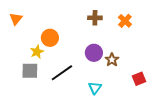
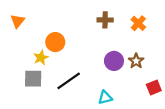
purple circle: (94, 53) -> (114, 61), moved
brown star: (112, 60) -> (136, 61), moved
cyan triangle: (95, 88) -> (105, 97), turned 40

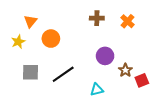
orange triangle: (18, 21) -> (30, 21), moved
yellow star: (41, 58) -> (18, 42), moved
brown star: (136, 61) -> (125, 70), moved

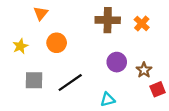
brown cross: (97, 18) -> (108, 20), size x1.5
orange triangle: (30, 21) -> (41, 13), moved
brown star: (125, 70) -> (144, 70), moved

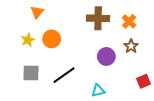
yellow star: (20, 46) -> (28, 40), moved
brown star: (144, 70) -> (131, 46), moved

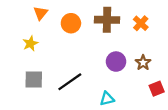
orange circle: (52, 39) -> (71, 23), moved
brown star: (131, 46) -> (143, 63), moved

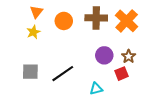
orange cross: (141, 23) -> (127, 21), size x1.6
yellow star: (30, 43) -> (33, 32), moved
red square: (157, 89) -> (121, 74), moved

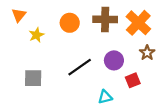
orange triangle: (36, 12) -> (19, 15), moved
brown star: (129, 56) -> (147, 53), moved
black line: (63, 74) -> (80, 67), moved

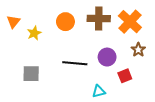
orange triangle: (19, 15) -> (13, 22), moved
black line: (80, 67) -> (75, 63), turned 40

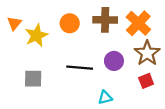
yellow star: (34, 33) -> (36, 35), size x1.5
brown star: (138, 50) -> (147, 53), size x1.6
red square: (125, 76) -> (146, 81), moved

